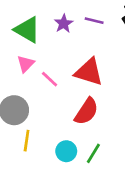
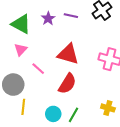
pink line: (50, 79) -> (38, 69), moved

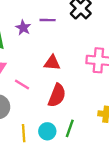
red triangle: (68, 54) -> (52, 63), size x0.7
yellow line: (23, 107) -> (24, 133), moved

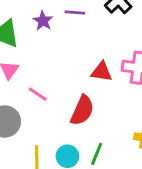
red triangle: (52, 63) -> (102, 72), moved

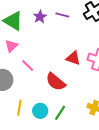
red semicircle: (82, 110) -> (56, 82), turned 95

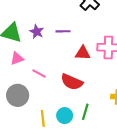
purple line: (62, 15) -> (63, 31), moved
purple star: (40, 17) -> (37, 32), moved
pink triangle: (11, 46) -> (17, 58), turned 40

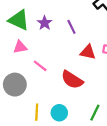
purple line: (63, 31) -> (71, 27), turned 56
green line: (85, 112) -> (95, 113), moved

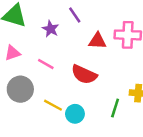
purple star: (45, 23) -> (50, 29), moved
pink triangle: (20, 47) -> (12, 53), moved
yellow line: (37, 112) -> (53, 105), moved, turned -56

